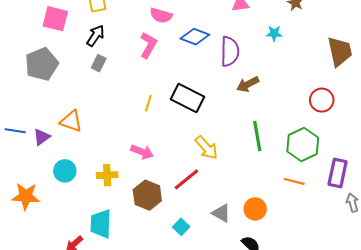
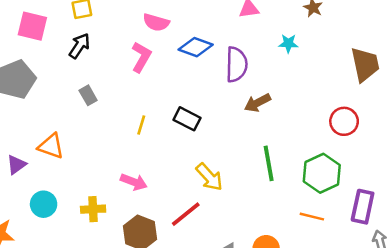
gray rectangle: (99, 63) -> (88, 95), moved, turned -56
black rectangle: (187, 98) -> (187, 119), size x0.7

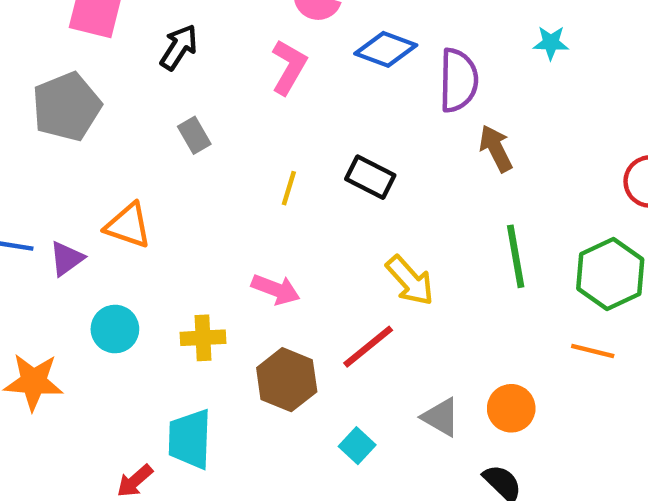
brown arrow: (257, 103) -> (496, 148), turned 90

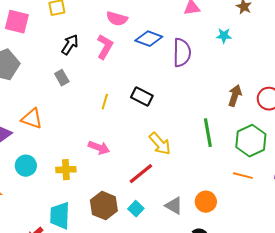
black arrow: (179, 47) -> (70, 45), moved
brown arrow: (496, 148) -> (235, 96), moved, turned 45
brown hexagon: (287, 380) -> (104, 206), moved
cyan square: (357, 446) -> (136, 209), moved

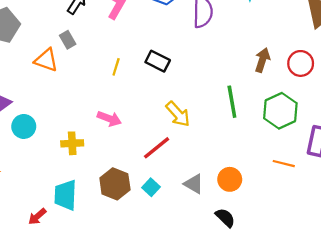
orange triangle: (32, 119) -> (46, 60), moved
cyan circle: (26, 166) -> (24, 126), moved
orange line: (243, 176) -> (284, 164), moved

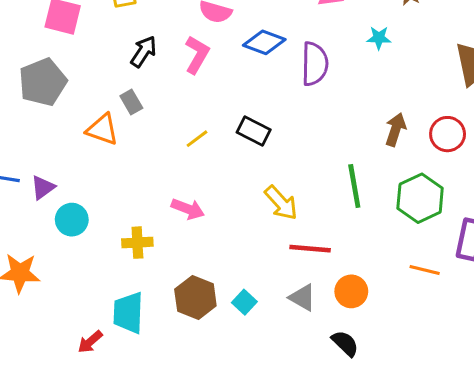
yellow line: (116, 67) -> (197, 139), turned 36
red line: (157, 148) -> (310, 249), moved, turned 44

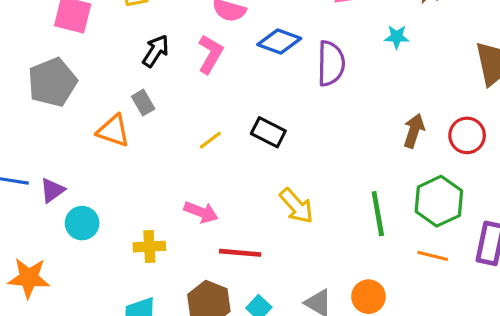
green line: (354, 186) -> (378, 214), moved
red line: (310, 249) -> (240, 253), moved
orange line: (425, 270) -> (433, 256), moved

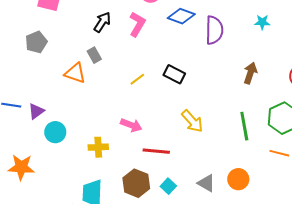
cyan star: (397, 37) -> (262, 22), moved
gray pentagon: (52, 82) -> (36, 42), size x0.7
brown arrow: (414, 131) -> (250, 73), moved

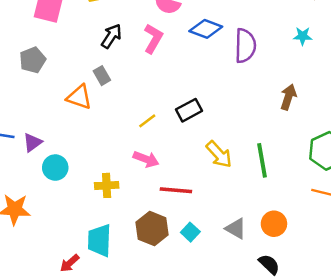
black rectangle: (174, 74) -> (189, 110), moved, turned -55
yellow line: (137, 79) -> (147, 121), moved
green line: (244, 126) -> (262, 160), moved

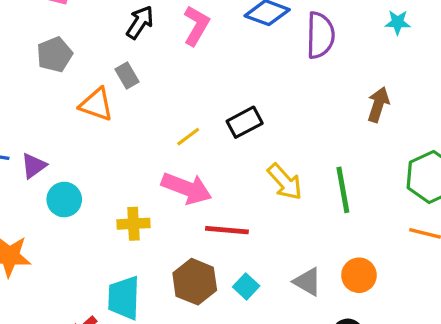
gray pentagon: (32, 60) -> (55, 55), moved
pink arrow: (146, 159) -> (187, 188), size x1.4

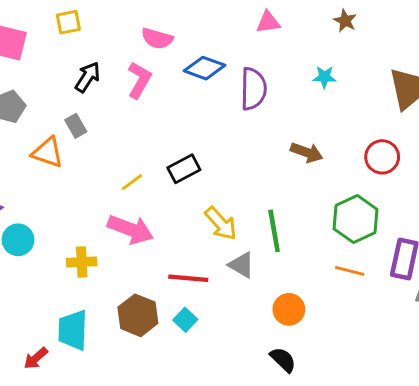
brown arrow: (378, 104) -> (307, 152), turned 92
red line: (227, 230) -> (188, 278), moved
gray triangle: (307, 282) -> (242, 265), moved

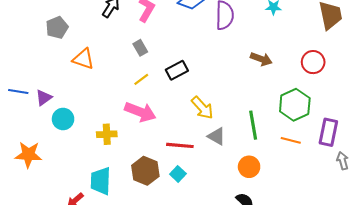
gray rectangle: (76, 126) -> (140, 48), moved
green line: (274, 231) -> (253, 125), moved

